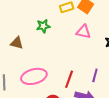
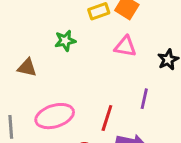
purple line: (95, 75) -> (144, 99), moved

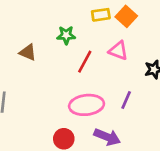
pink ellipse: (55, 116) -> (87, 105), moved
red line: (107, 118) -> (85, 62), moved

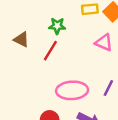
red line: (85, 62) -> (50, 51), moved

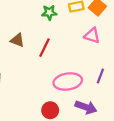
green star: (57, 26) -> (49, 12), moved

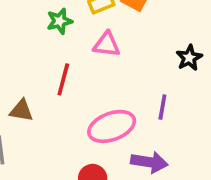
pink triangle: (92, 35) -> (107, 44), moved
brown triangle: (17, 40) -> (21, 110), moved

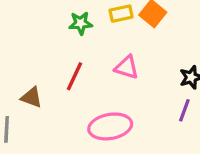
pink triangle: (107, 44) -> (127, 67), moved
purple line: (162, 107) -> (184, 110), moved

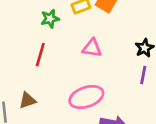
red line: (74, 76) -> (40, 55), moved
brown triangle: (32, 97) -> (27, 100), moved, turned -30

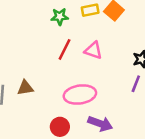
red line: (40, 55) -> (65, 49), moved

